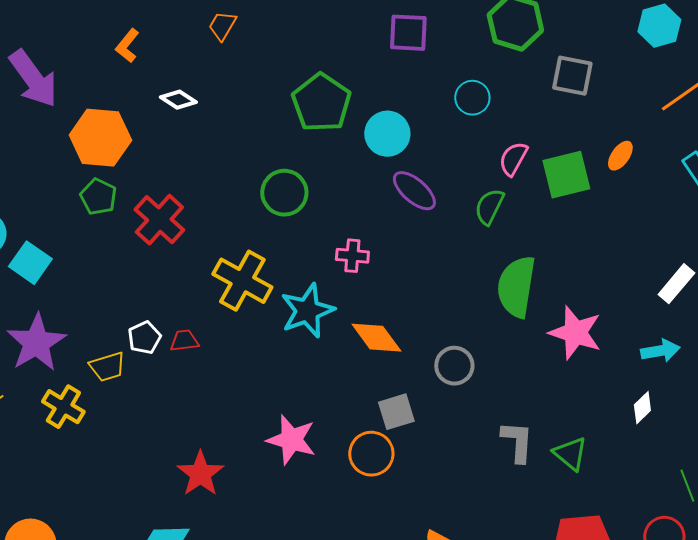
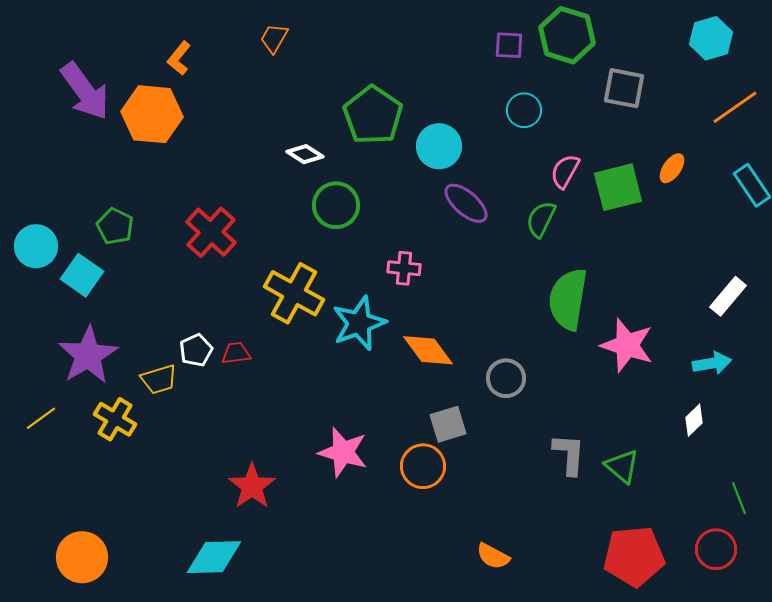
purple square: (408, 33) -> (509, 45), moved, size x0.7
white diamond: (178, 100) -> (305, 154), moved
orange hexagon: (100, 138) -> (152, 114), moved
green pentagon: (98, 197) -> (115, 226), moved

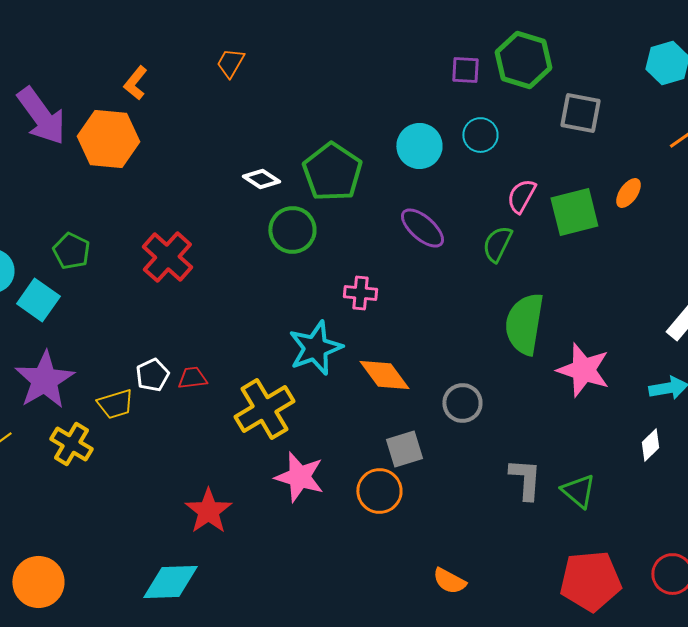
green pentagon: (373, 115) -> (332, 172), moved
cyan circle: (439, 146) -> (419, 146), moved
yellow cross: (294, 293) -> (264, 409), moved, turned 30

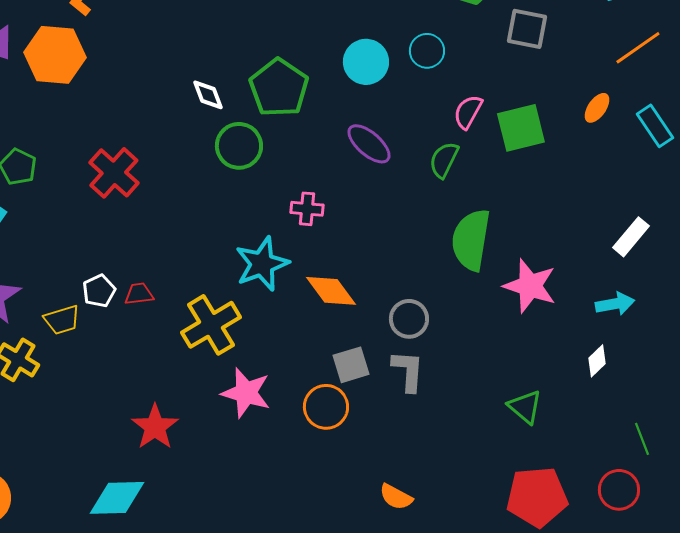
white diamond: (261, 179) -> (208, 95), turned 36
orange ellipse: (628, 193) -> (597, 108), moved
gray L-shape: (525, 479) -> (408, 371), moved

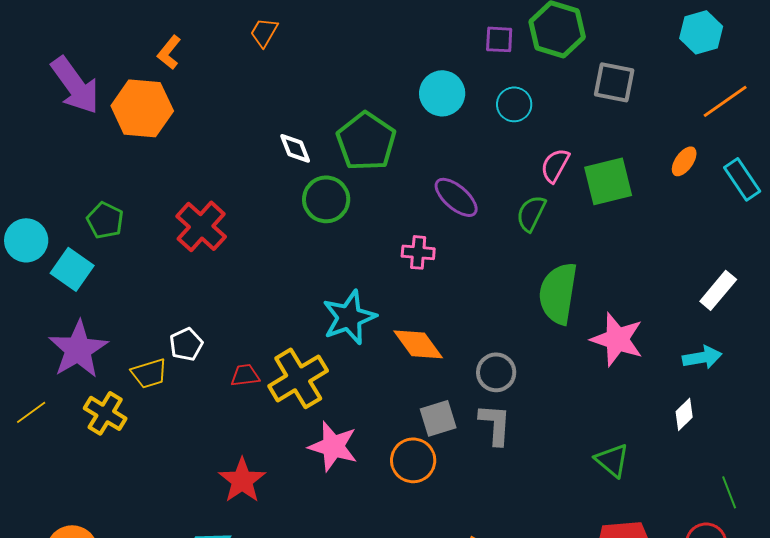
cyan circle: (366, 62) -> (442, 93), moved
pink cross: (307, 209) -> (418, 252), moved
red trapezoid: (139, 294) -> (245, 375), moved

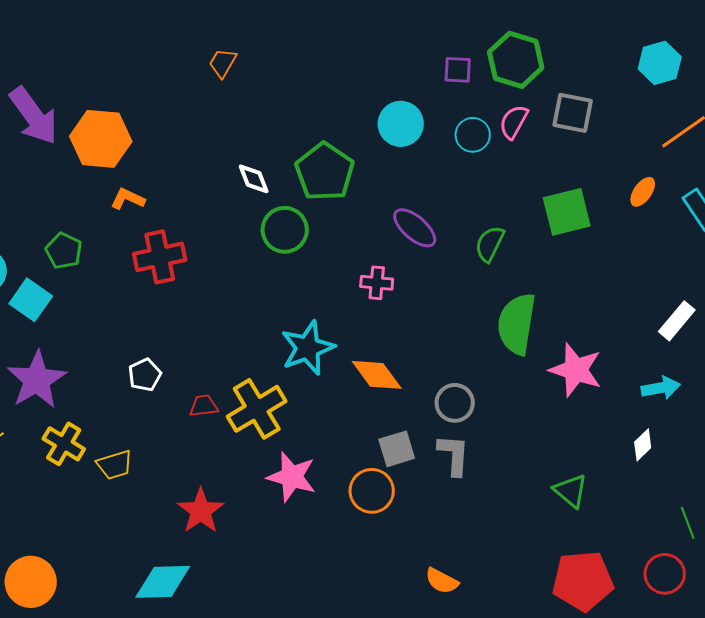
orange L-shape: (169, 52) -> (128, 199), moved, turned 76
pink semicircle: (555, 165) -> (514, 122), moved
red cross: (201, 226) -> (160, 257), turned 36
yellow trapezoid: (149, 373) -> (115, 465), moved

